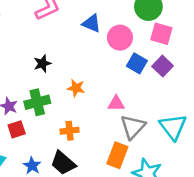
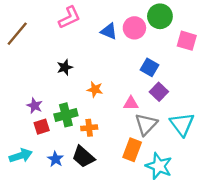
pink square: (161, 34) -> (187, 41), moved
pink circle: (120, 38) -> (134, 28), moved
purple square: (163, 66) -> (159, 92), moved
green cross: (37, 102) -> (66, 115), moved

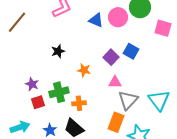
purple square: (159, 92) -> (111, 57), moved

